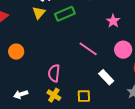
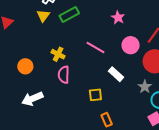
orange circle: (16, 52) -> (25, 66), moved
white arrow: (21, 94) -> (32, 99), size x1.5
yellow cross: (54, 95) -> (58, 54), moved

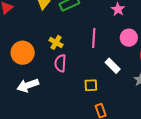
pink line: (96, 48) -> (94, 38), turned 60
orange circle: (25, 66) -> (23, 53), size x1.5

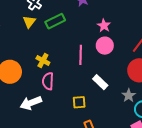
pink circle: (129, 38) -> (105, 46), moved
white arrow: (28, 85) -> (31, 103), moved

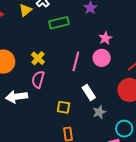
yellow triangle: (29, 22) -> (25, 10), moved
gray star: (129, 95) -> (99, 112), moved

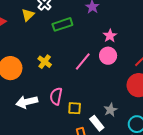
pink line: (76, 61) -> (83, 61), turned 30
pink semicircle: (38, 79) -> (56, 96), moved
white rectangle: (89, 92) -> (97, 123), moved

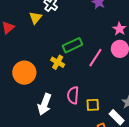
green rectangle: (62, 24) -> (73, 45), moved
white arrow: (27, 102) -> (45, 104), turned -50

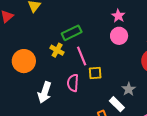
pink line: (95, 58) -> (82, 56), moved, turned -54
yellow square: (93, 105) -> (95, 73), moved

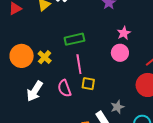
yellow cross: (57, 50) -> (45, 57), moved
pink semicircle: (73, 83) -> (64, 88), turned -36

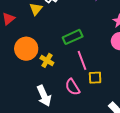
orange circle: (22, 56) -> (26, 49), moved
white arrow: (35, 91) -> (44, 96), turned -45

